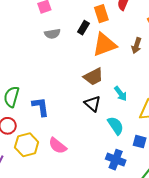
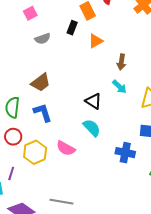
orange triangle: (104, 45) -> (96, 41), size x0.6
brown arrow: (136, 46) -> (121, 62), moved
brown trapezoid: (93, 77) -> (41, 82), moved
cyan semicircle: (116, 126) -> (92, 128), moved

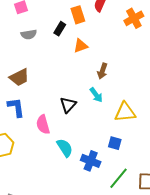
black triangle: (93, 101) -> (68, 105), turned 30
cyan semicircle: (92, 128) -> (65, 148), moved
pink semicircle: (66, 148) -> (43, 125), moved, turned 36

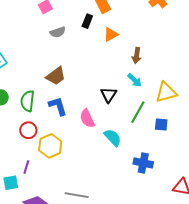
blue cross: (91, 161) -> (143, 163), moved
green line: (118, 178) -> (138, 112), moved

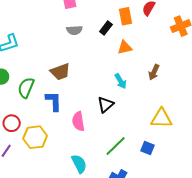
brown arrow: (137, 56) -> (154, 72), moved
cyan arrow: (135, 80) -> (121, 81), moved
green line: (138, 112) -> (116, 146), moved
red circle: (28, 130) -> (12, 123), moved
cyan semicircle: (113, 138) -> (79, 164), moved

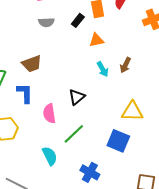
cyan arrow: (121, 81) -> (103, 69), moved
green line: (116, 146) -> (74, 134), moved
blue square: (148, 148) -> (118, 141), size x1.6

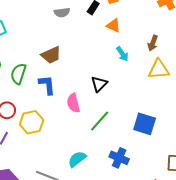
orange triangle: (96, 40) -> (113, 25), turned 42
brown arrow: (125, 65) -> (153, 43), moved
yellow triangle: (132, 111) -> (159, 69), moved
cyan semicircle: (50, 156) -> (77, 159), moved, turned -96

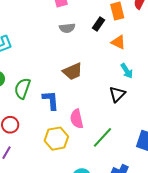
brown trapezoid: (51, 55) -> (73, 71), moved
black triangle: (99, 84) -> (117, 94), moved
yellow hexagon: (32, 122) -> (56, 139), moved

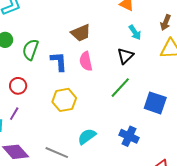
pink semicircle: (77, 119) -> (86, 61), moved
green line: (103, 137) -> (120, 88), moved

